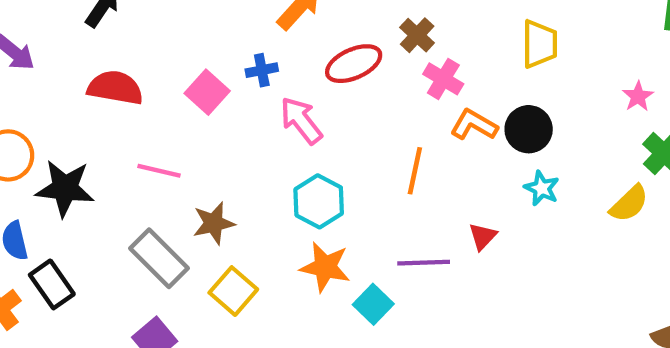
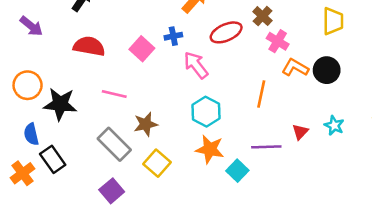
cyan star: (542, 188) -> (334, 125), moved

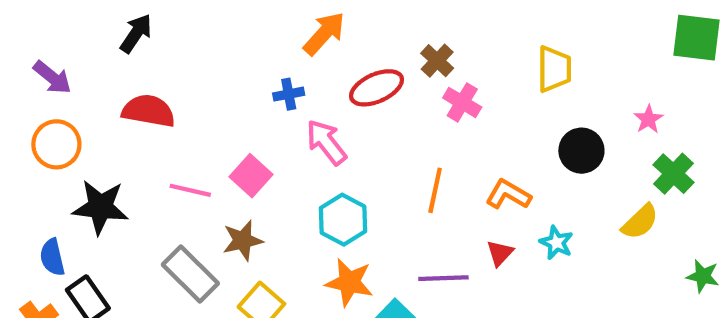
pink square: (142, 49) -> (251, 176), moved
orange L-shape: (295, 68) -> (508, 195), moved
black circle: (327, 70) -> (581, 151), moved
orange circle: (28, 85) -> (56, 144), moved

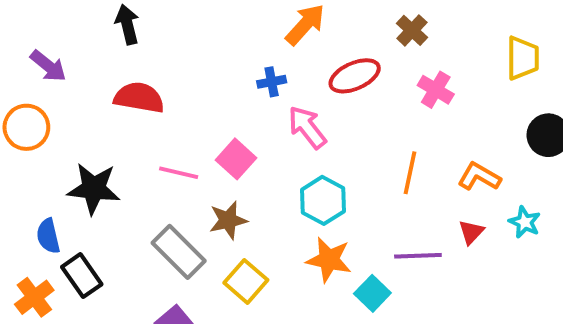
black arrow: (136, 33) -> (127, 24), turned -48
brown cross: (437, 61) -> (412, 30), moved
orange circle: (56, 144) -> (26, 127), moved

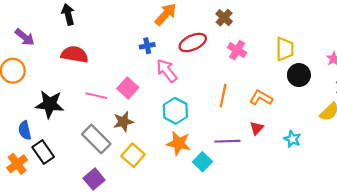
yellow trapezoid: (523, 58) -> (285, 49), moved
cyan star: (525, 222) -> (292, 139), moved

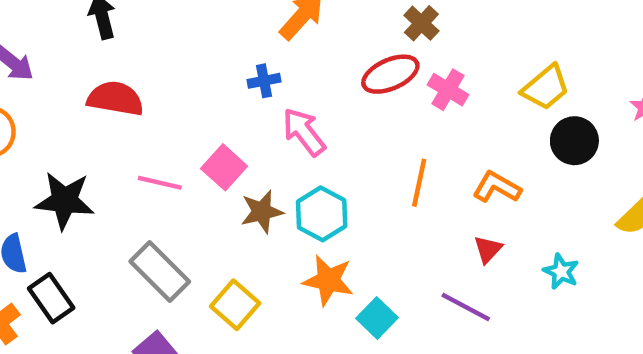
red ellipse: (193, 43) -> (390, 74), moved
yellow trapezoid: (285, 49) -> (546, 87), turned 50
brown star: (123, 122) -> (262, 212), moved
purple line: (227, 141) -> (466, 307), moved, turned 30

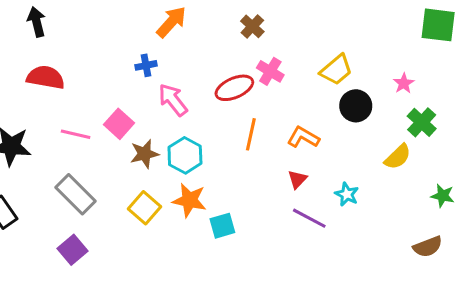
red ellipse: (390, 74) -> (234, 88), moved
yellow square: (235, 305) -> (144, 208), moved
purple line: (466, 307) -> (309, 218), moved
cyan square: (377, 318) -> (222, 226), turned 30

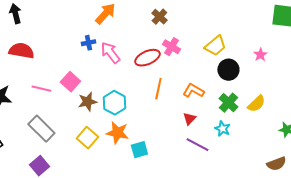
pink arrow: (173, 100) -> (110, 53), moved
green cross: (422, 122) -> (228, 103), moved

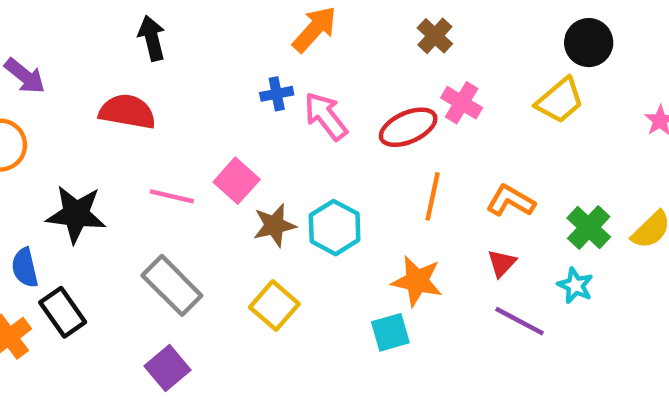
black arrow: (15, 14) -> (152, 38), moved
black circle: (228, 70) -> (589, 43), moved
orange star: (117, 133) -> (417, 281), moved

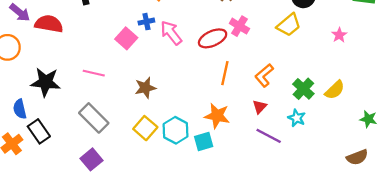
red semicircle: (127, 112) -> (49, 24), moved
pink square: (237, 181) -> (126, 38), moved
orange L-shape: (511, 201) -> (264, 75), turned -70
cyan hexagon: (335, 228) -> (176, 130), moved

